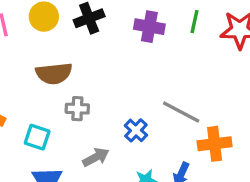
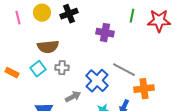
purple cross: (149, 27) -> (105, 33), moved
blue cross: (136, 130) -> (97, 81), size x1.6
cyan square: (37, 137) -> (38, 69), moved, turned 35

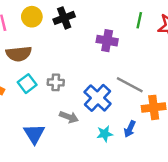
brown semicircle: (48, 47) -> (19, 54), moved
gray arrow: (73, 97) -> (69, 117), turned 49

